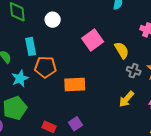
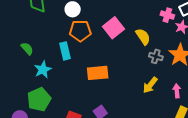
cyan rectangle: (31, 46) -> (65, 51), moved
orange pentagon: (45, 67) -> (80, 31), moved

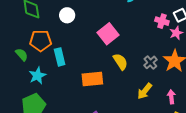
orange pentagon: (80, 31) -> (41, 41), moved
yellow semicircle: (143, 37) -> (120, 62), moved
gray cross: (156, 56) -> (150, 62), turned 32

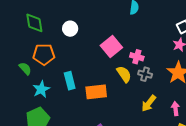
pink cross: (162, 21) -> (137, 57), moved
cyan rectangle: (60, 57) -> (70, 81), moved
gray cross: (150, 62) -> (145, 74), moved, turned -32

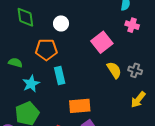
orange pentagon: (44, 54) -> (46, 50), moved
pink cross: (137, 57) -> (132, 25), moved
green semicircle: (25, 69) -> (15, 63), turned -32
orange rectangle: (96, 92) -> (80, 106), moved

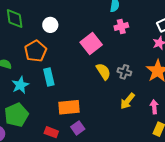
pink cross: (132, 25) -> (121, 26), turned -32
orange pentagon: (46, 50) -> (36, 51), turned -30

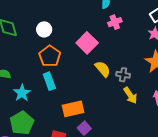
orange pentagon: (36, 51) -> (50, 56), moved
gray cross: (124, 72) -> (123, 75), moved
yellow arrow: (128, 101) -> (130, 95), turned -66

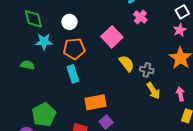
pink cross: (115, 22) -> (140, 17), turned -32
orange pentagon: (50, 56) -> (74, 49), turned 30
cyan star: (22, 93) -> (44, 42), moved, turned 30

